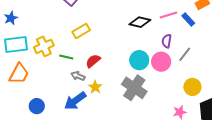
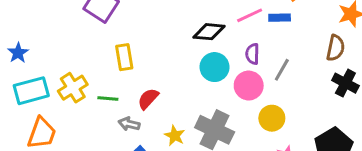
blue rectangle: (188, 19) -> (280, 18), turned -40
yellow rectangle: (81, 31) -> (124, 57), turned -60
cyan circle: (139, 60) -> (215, 67), moved
yellow star: (95, 87) -> (175, 136), moved
yellow circle: (192, 87) -> (272, 118), moved

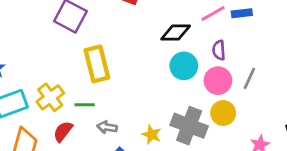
yellow rectangle: (124, 57) -> (97, 64), size x1.4
gray line: (282, 70) -> (249, 78), moved
red semicircle: (148, 99) -> (63, 131), moved
yellow circle: (272, 118) -> (223, 113), moved

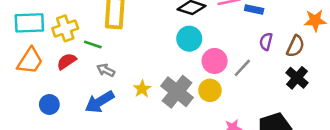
purple semicircle: (219, 50) -> (266, 42), moved

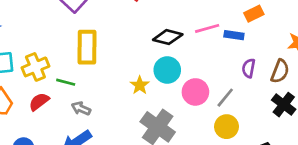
yellow star: (142, 89) -> (140, 85), moved
yellow circle: (210, 90) -> (226, 127), moved

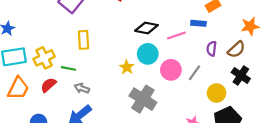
pink line: (207, 28) -> (176, 36), moved
yellow rectangle: (87, 47) -> (84, 40), size x0.7
brown semicircle: (280, 71) -> (236, 49), turned 30
yellow circle: (226, 127) -> (216, 93), moved

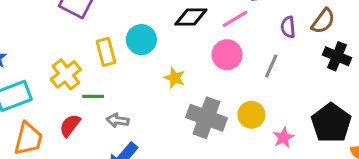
cyan circle: (148, 54) -> (141, 40), moved
yellow cross: (44, 58) -> (66, 74), moved
pink circle: (171, 70) -> (227, 55), moved
yellow circle: (216, 93) -> (251, 115), moved

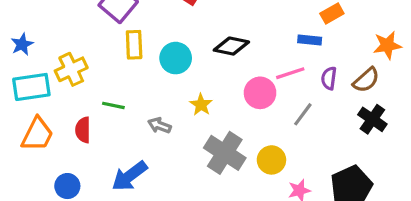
pink line: (235, 19) -> (290, 73), moved
yellow rectangle: (106, 52) -> (134, 45), moved
yellow cross: (66, 74) -> (71, 69), moved
gray arrow: (118, 120) -> (159, 125), moved
red semicircle: (70, 125) -> (83, 130), turned -50

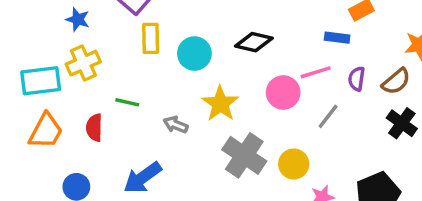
blue star: (22, 44) -> (78, 19), moved, turned -30
yellow star: (201, 105) -> (220, 104), size x1.5

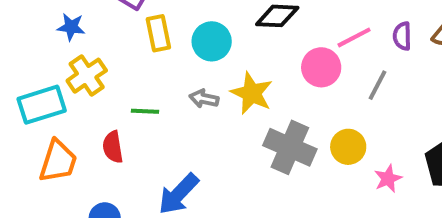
gray arrow: (176, 125) -> (204, 99), moved

